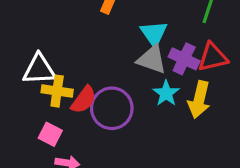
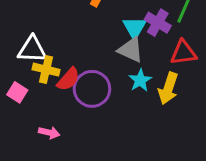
purple cross: (184, 59) -> (158, 23), moved
pink square: (50, 134) -> (17, 92), moved

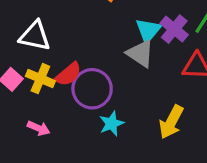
yellow cross: (46, 70) -> (40, 79), moved
cyan star: (140, 80) -> (112, 124), moved
yellow arrow: (168, 88) -> (171, 122), moved

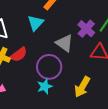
cyan triangle: (148, 30) -> (36, 23), moved
purple circle: (92, 89) -> (49, 67), moved

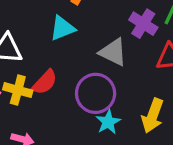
cyan triangle: (36, 23) -> (62, 28), turned 36
cyan star: (45, 86) -> (108, 122), moved

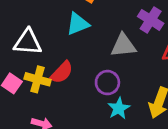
gray triangle: (113, 52) -> (123, 46), turned -32
purple circle: (96, 93) -> (107, 83), size x0.7

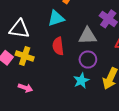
red semicircle: (62, 72) -> (58, 46), moved, turned 126
purple circle: (107, 83) -> (88, 60), moved

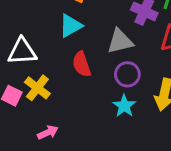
yellow cross: (25, 56) -> (37, 88), turned 30
pink arrow: (25, 88) -> (48, 132), turned -32

